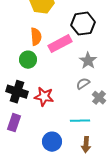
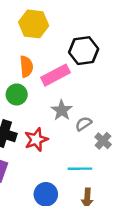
gray star: (88, 61) -> (62, 110), moved
red star: (44, 97) -> (36, 140), turned -30

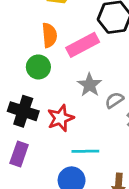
cyan line: (80, 169) -> (85, 151), moved

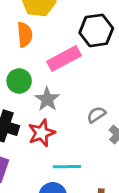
orange semicircle: (49, 35) -> (25, 35), moved
gray star: (90, 85) -> (47, 99), moved

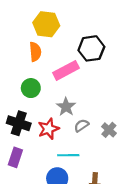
gray star: (47, 99) -> (66, 107), moved
gray semicircle: (96, 115) -> (81, 125), moved

